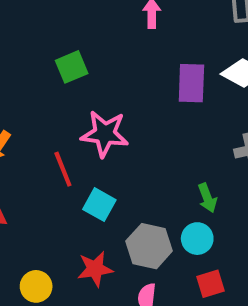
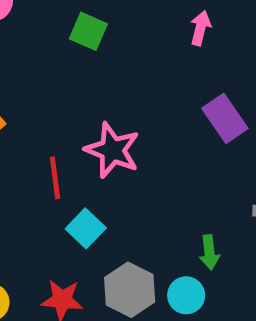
green square: (72, 67) -> (88, 31), moved, turned 32
purple rectangle: (191, 83) -> (225, 118), turned -51

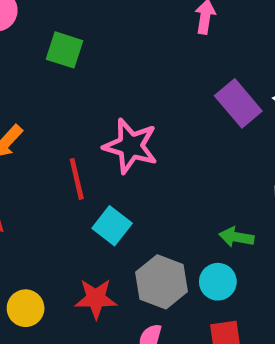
green square: (88, 31) -> (65, 50), moved
green arrow: (209, 252) -> (236, 237), turned 112

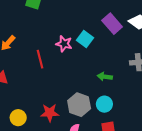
pink star: (131, 146) -> (64, 44), size x0.7
cyan square: (112, 226) -> (85, 39), moved
green arrow: (236, 237) -> (105, 77), moved

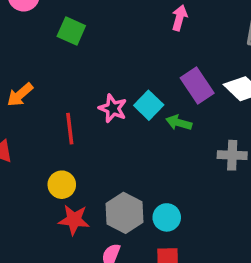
green arrow: (105, 77) -> (179, 123), moved
yellow circle: (18, 118) -> (62, 185), moved

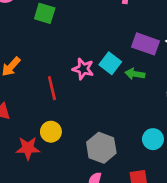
purple rectangle: (197, 86) -> (146, 44), turned -30
cyan circle: (167, 217) -> (153, 139), moved
red star: (74, 220) -> (28, 148), moved

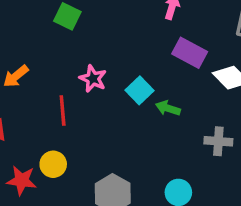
purple rectangle: (146, 44) -> (190, 53), moved
pink star: (83, 69) -> (93, 79), moved

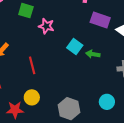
pink star: (93, 79) -> (46, 26), moved

